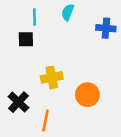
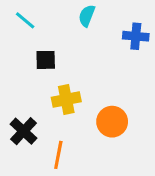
cyan line: (34, 17) -> (25, 20), moved, turned -49
black square: (26, 39) -> (46, 60), moved

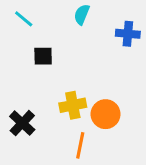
yellow cross: (66, 99) -> (73, 105), moved
orange line: (58, 155) -> (80, 145), moved

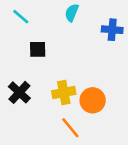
black cross: (22, 123) -> (19, 92), moved
orange line: (80, 145) -> (70, 128), turned -50

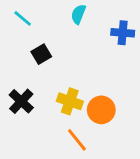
black square: (38, 49) -> (41, 54), turned -30
yellow cross: (64, 92) -> (70, 101), turned 30

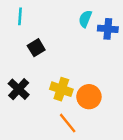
cyan semicircle: (78, 14) -> (85, 19), moved
cyan line: (23, 18) -> (20, 16), turned 54

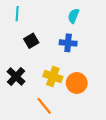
blue cross: (108, 29) -> (68, 43), moved
orange line: (68, 123) -> (44, 106), moved

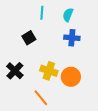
cyan line: (17, 14) -> (42, 13), moved
blue cross: (68, 43) -> (72, 38), moved

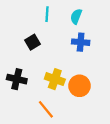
black cross: (15, 71) -> (17, 79), turned -30

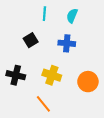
blue cross: (81, 42) -> (67, 43), moved
orange circle: (79, 86) -> (88, 82), moved

